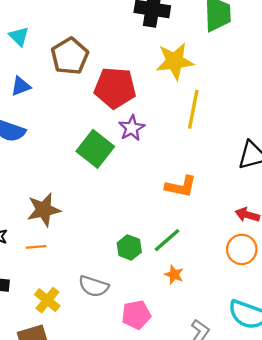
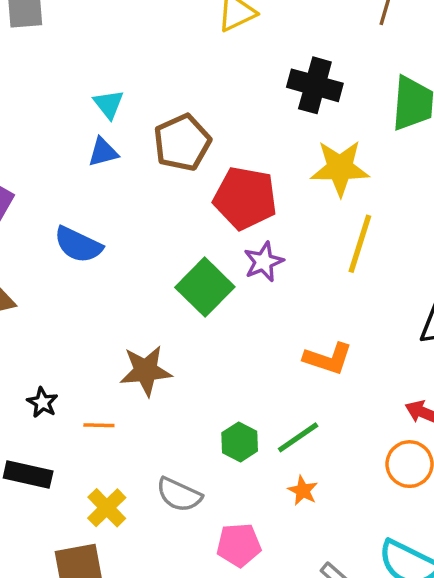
blue triangle: (21, 86) -> (103, 152), moved
brown star: (44, 210) -> (146, 371), moved

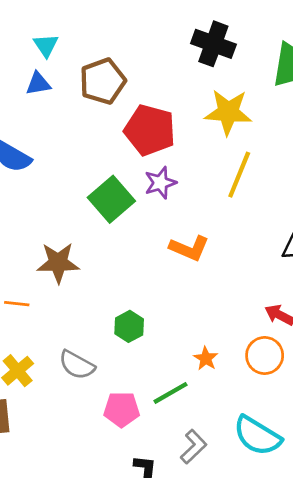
orange L-shape: (328, 359) -> (189, 248), moved
green line: (298, 437) -> (170, 393), moved
orange star: (303, 491) -> (206, 358), moved

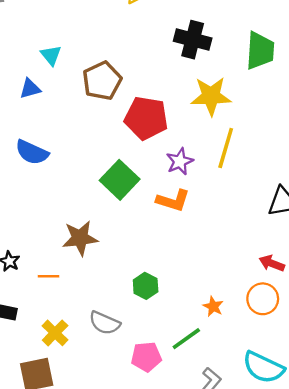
blue triangle: (38, 84) -> (30, 89), moved
purple star: (160, 183) -> (180, 161), moved
orange L-shape: (189, 248) -> (173, 200), moved

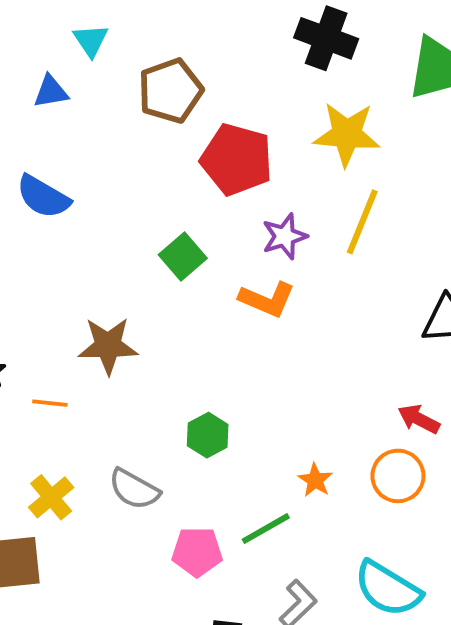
green square: (120, 180) -> (183, 256), size x0.7

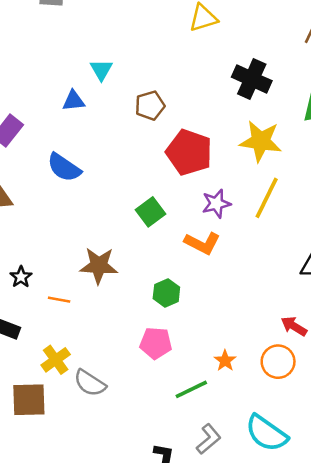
brown pentagon: (170, 91) -> (150, 106), size x0.7
green hexagon: (208, 435) -> (166, 293), moved
gray semicircle: (134, 489) -> (90, 383), moved
pink pentagon: (197, 552) -> (156, 343), moved

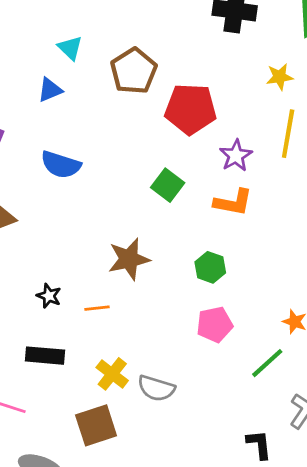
brown pentagon: (150, 106) -> (134, 71), size x1.4
yellow star: (261, 141) -> (280, 77), moved, size x0.6

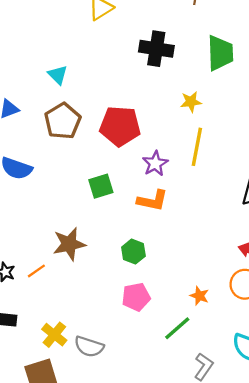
cyan triangle: (70, 48) -> (58, 75), moved
brown pentagon: (134, 71) -> (63, 121), moved
green square: (168, 185) -> (101, 186), turned 35
orange line: (97, 308) -> (36, 271), moved, turned -30

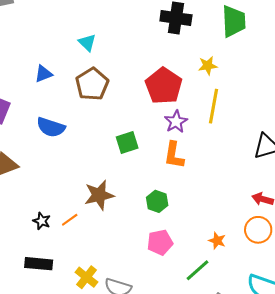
red pentagon: (120, 126) -> (164, 86), moved, turned 30
orange L-shape: (152, 201) -> (174, 155), turned 88

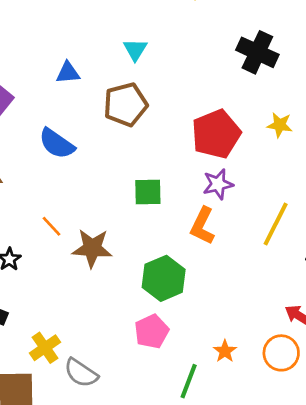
yellow line: (213, 106) -> (276, 224), moved
green hexagon: (157, 201) -> (164, 278), size x1.5
orange line: (70, 220) -> (52, 226), moved, turned 66
pink pentagon: (160, 242) -> (152, 331), turned -30
green line: (197, 270) -> (189, 381), turned -44

